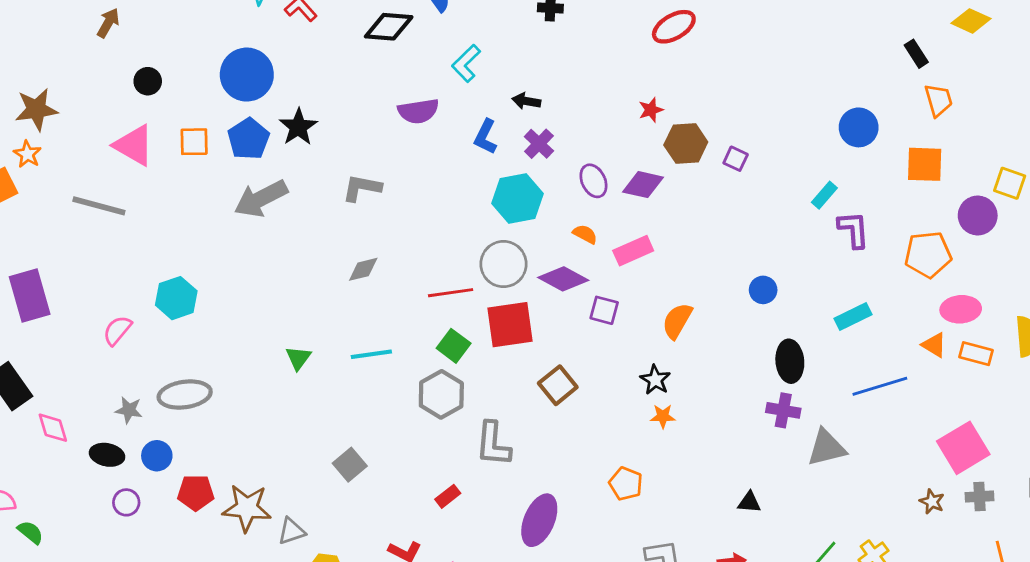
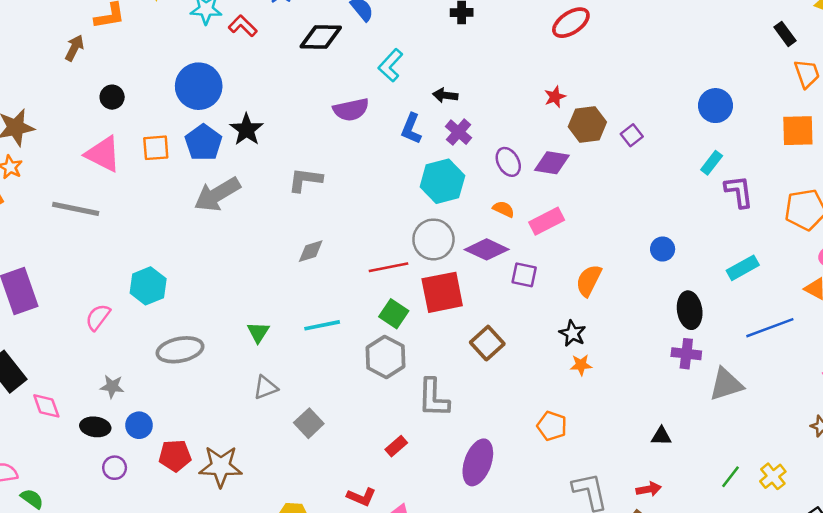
blue circle: (859, 127) -> (715, 106), moved
purple square: (736, 159) -> (632, 135), turned 30
gray ellipse: (185, 395) -> (180, 350), moved
gray triangle: (291, 531) -> (266, 387), moved

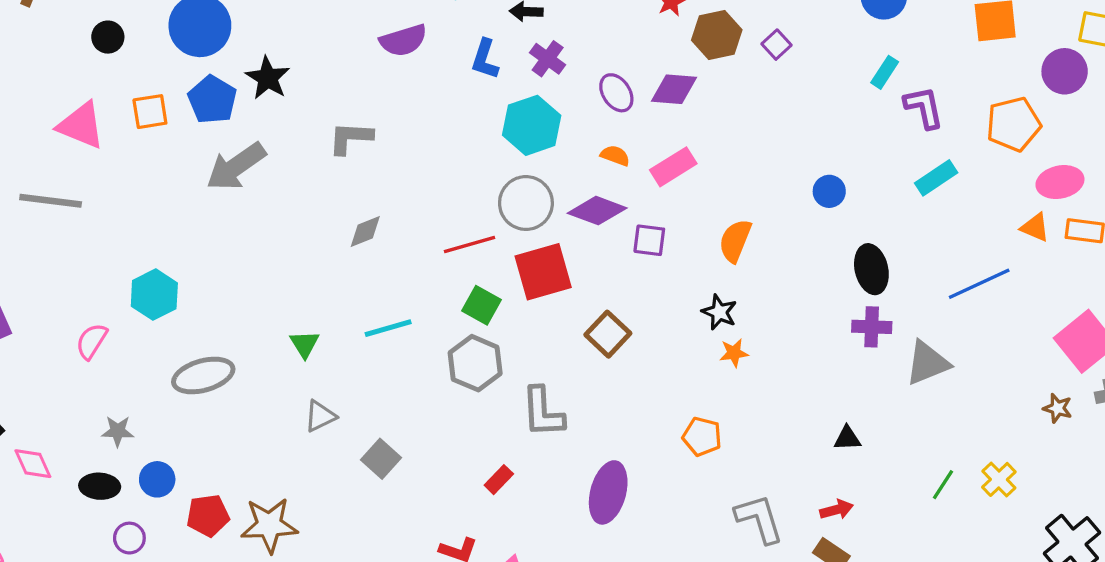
black circle: (112, 97) -> (108, 37), moved
cyan rectangle: (743, 268) -> (936, 178), moved

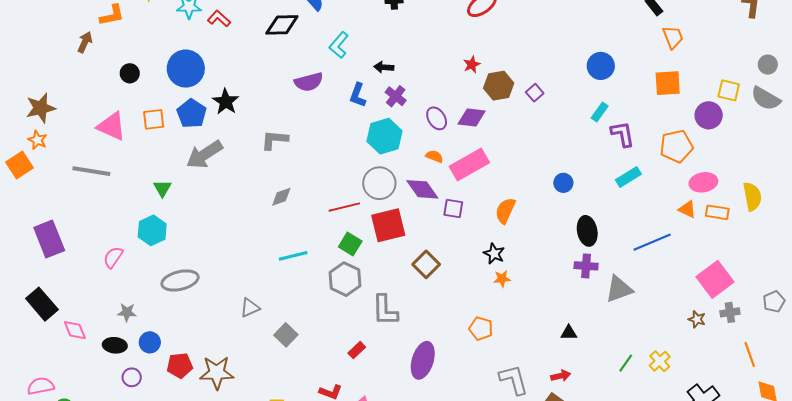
pink rectangle: (673, 167) -> (469, 164), size x1.4
purple diamond: (597, 211) -> (422, 189), turned 32
green triangle: (305, 344) -> (162, 188), moved

